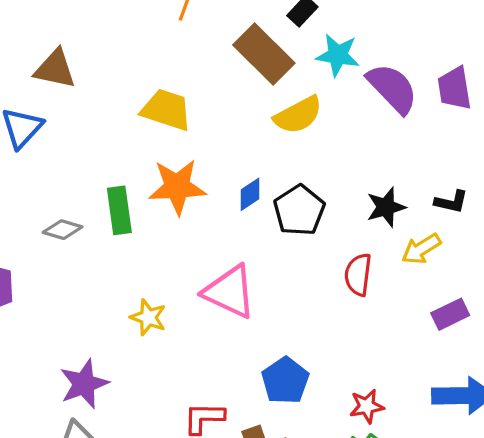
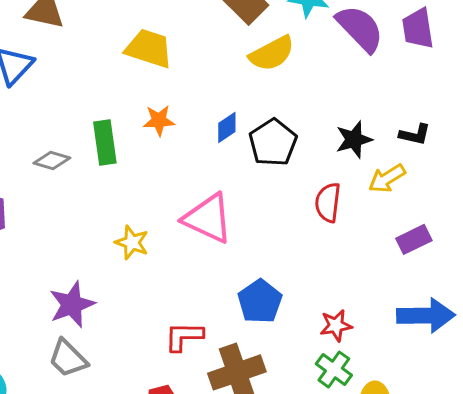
orange star: (177, 187) -> (159, 120), size x0.6

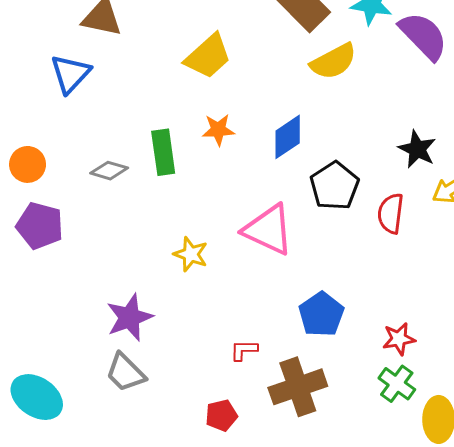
yellow trapezoid: (149, 48) -> (208, 56), turned 120
blue diamond: (227, 127) -> (288, 137), size x1.4
black star: (354, 139) -> (417, 149), turned -30
black pentagon: (273, 142) -> (335, 186), moved
red L-shape: (184, 336) -> (244, 350), size x0.7

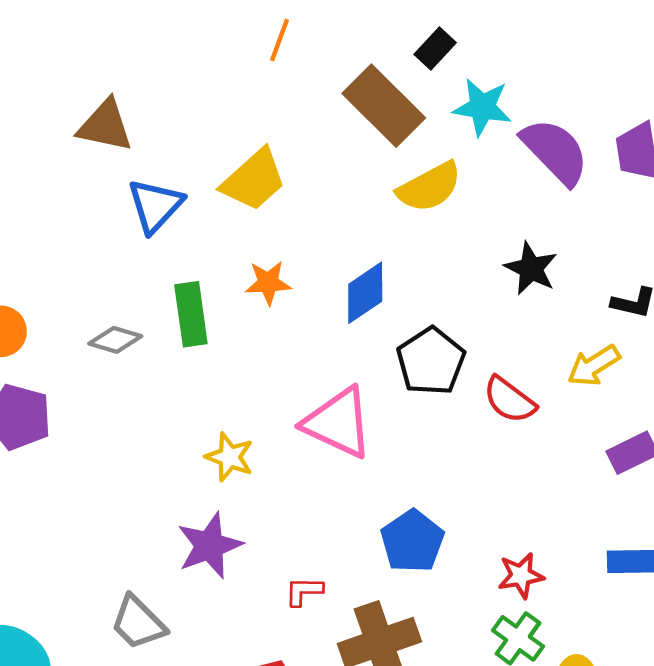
blue triangle: (70, 74) -> (155, 206), moved
black star: (417, 149) -> (531, 268), moved
red semicircle: (391, 213) -> (509, 400), turned -60
purple star: (130, 317) -> (210, 546), moved

